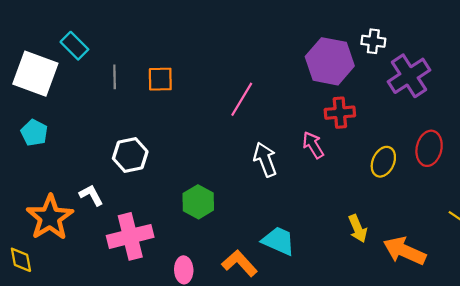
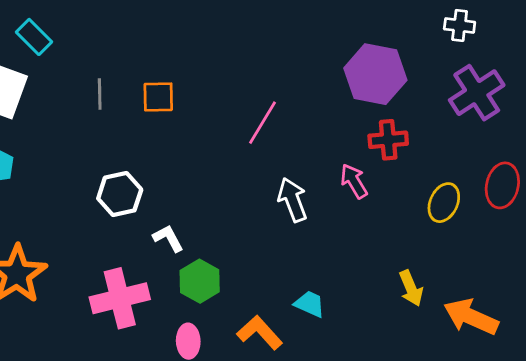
white cross: (373, 41) -> (460, 26), moved
cyan rectangle: (74, 46) -> (34, 37), moved
white L-shape: (91, 195) -> (168, 238), moved
green hexagon: (198, 202) -> (200, 281), moved
cyan trapezoid: (279, 241) -> (310, 304), size x0.7

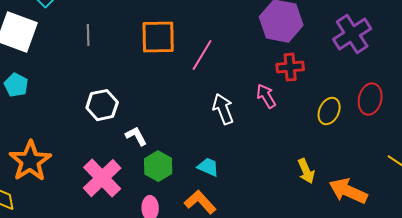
orange square: (158, 97) -> (158, 37), moved, size x1.5
pink cross: (120, 298) -> (102, 178), turned -30
cyan trapezoid: (310, 304) -> (208, 167), moved

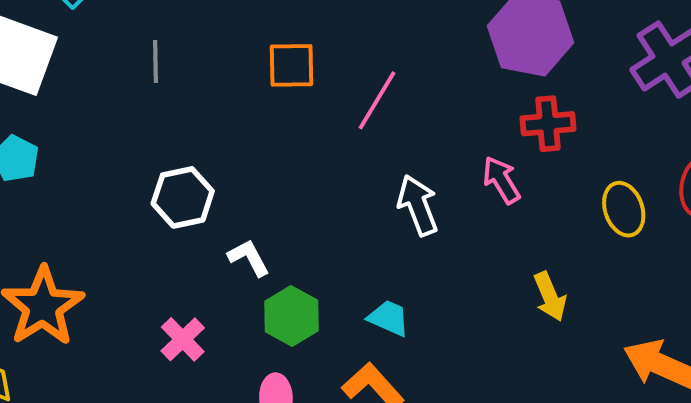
orange square: (158, 37) -> (292, 65), size x0.7
yellow ellipse: (329, 111) -> (624, 209), turned -44
yellow arrow: (306, 171) -> (550, 297), moved
pink cross: (102, 178) -> (183, 339), size x0.6

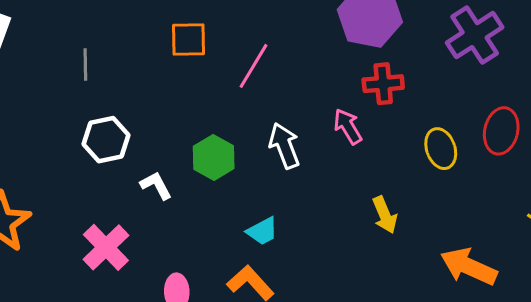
gray line: (156, 61) -> (85, 65), moved
green hexagon: (292, 316) -> (214, 157), moved
cyan trapezoid: (389, 318) -> (262, 231), turned 128
pink cross: (183, 339) -> (106, 247), size x1.4

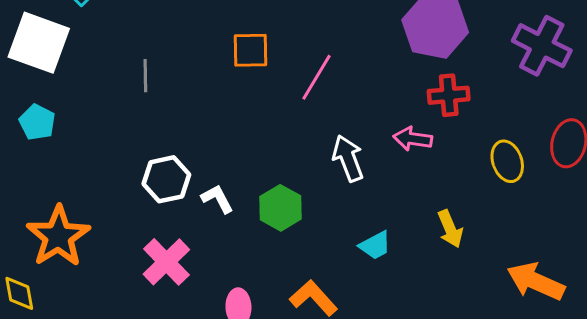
purple cross: (475, 35) -> (542, 46), turned -30
pink arrow: (348, 126) -> (413, 139), turned -51
white hexagon: (106, 140) -> (166, 179), moved
green hexagon: (214, 157) -> (280, 208), moved
cyan trapezoid: (262, 231) -> (375, 245), moved

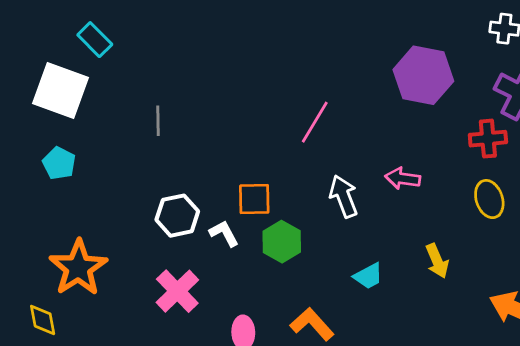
orange square: (250, 50) -> (254, 199), moved
red cross: (449, 95) -> (488, 139), moved

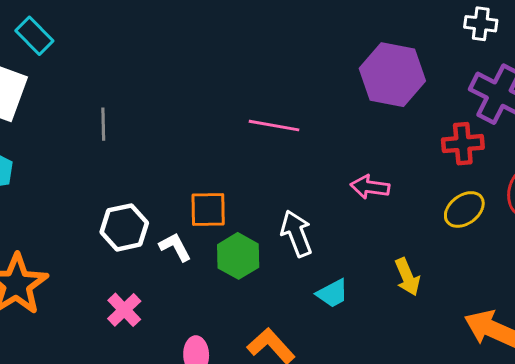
pink line: (315, 122) -> (274, 126), turned 69
white arrow: (344, 196) -> (297, 233), moved
yellow ellipse: (489, 199) -> (464, 209), turned 72
pink cross: (177, 291) -> (124, 310), size x0.7

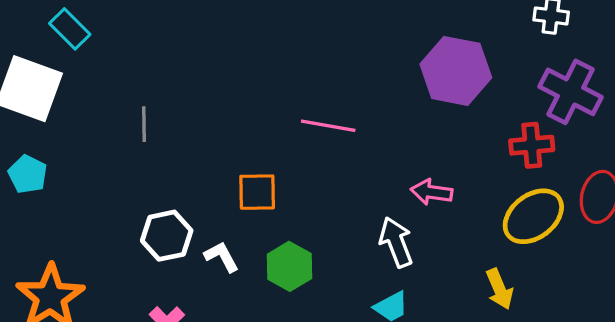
orange square: (208, 209) -> (257, 192), moved
yellow ellipse: (464, 209) -> (533, 216), size x1.4
white arrow: (297, 233) -> (396, 242), moved
yellow arrow: (407, 277) -> (499, 289), moved

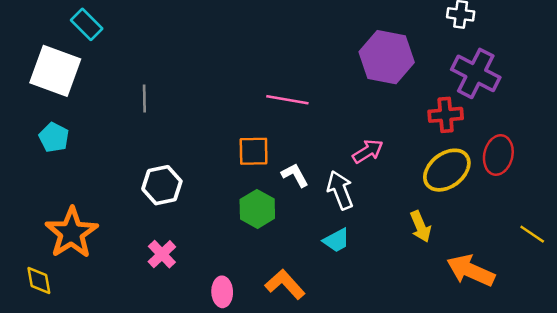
orange square: (257, 192) -> (254, 151), moved
pink arrow: (432, 192) -> (368, 151), turned 140
white L-shape: (222, 257) -> (295, 175), moved

